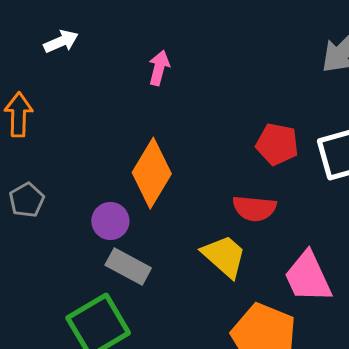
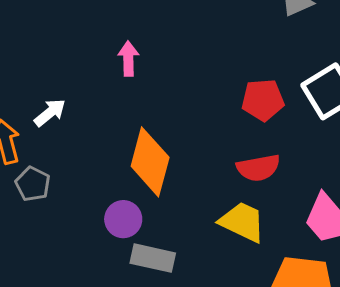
white arrow: (61, 42) -> (50, 113), moved
gray pentagon: (27, 200) -> (33, 184), moved

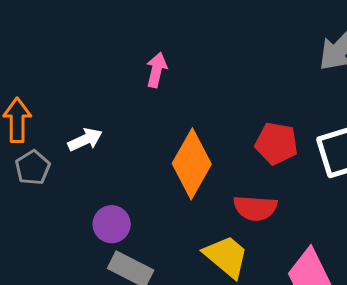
white arrow: (50, 113) -> (85, 140), moved
orange diamond: (150, 162) -> (192, 164), moved

